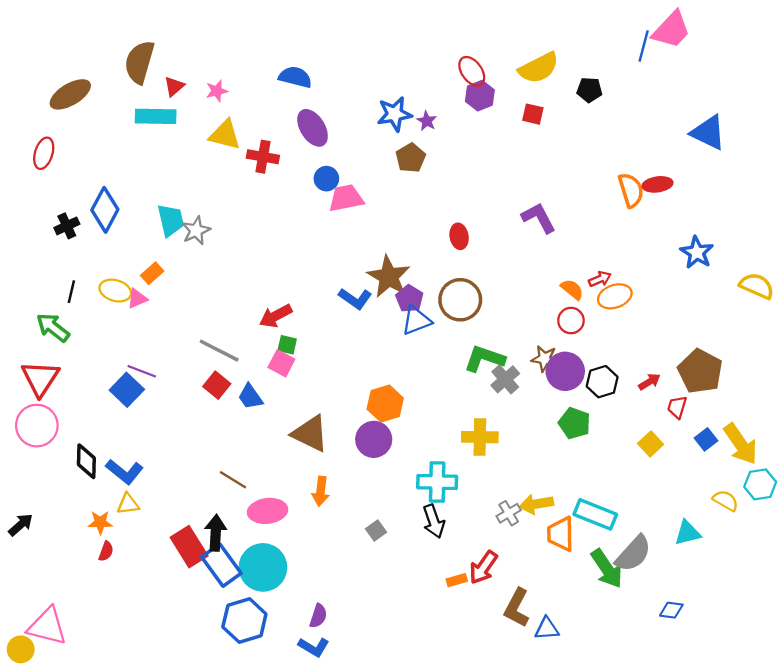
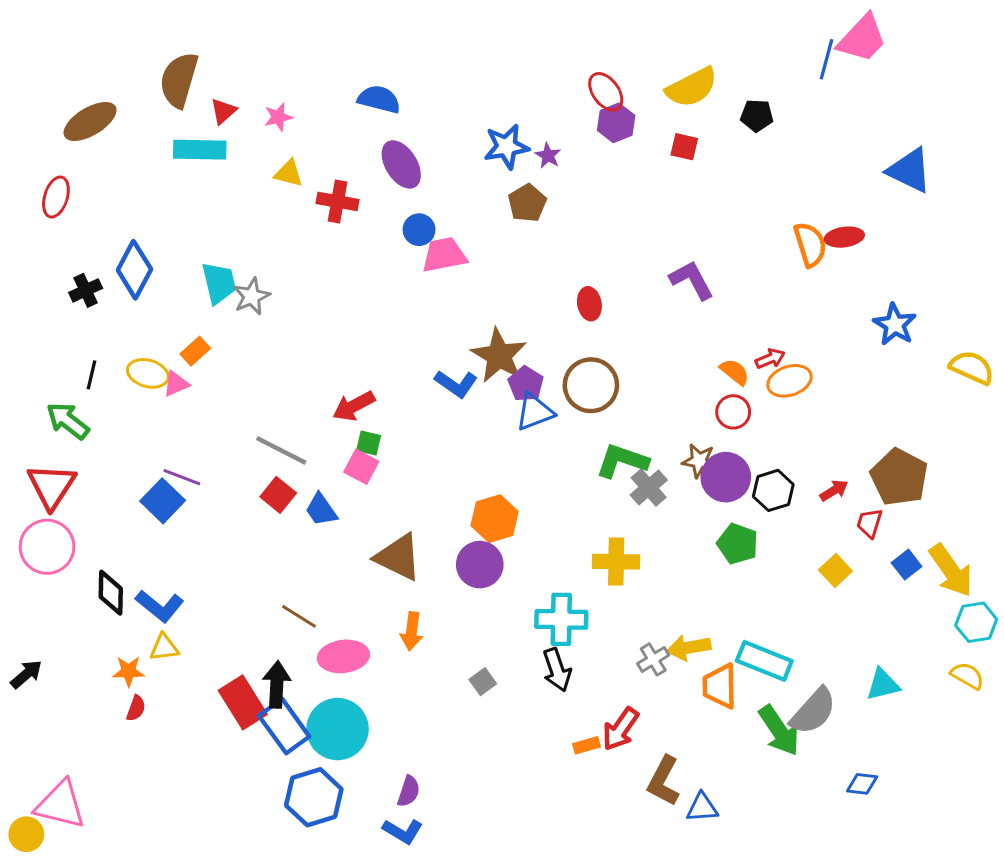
yellow triangle: (225, 135) -> (289, 173), size x0.7
yellow semicircle: (726, 501) -> (967, 676), moved

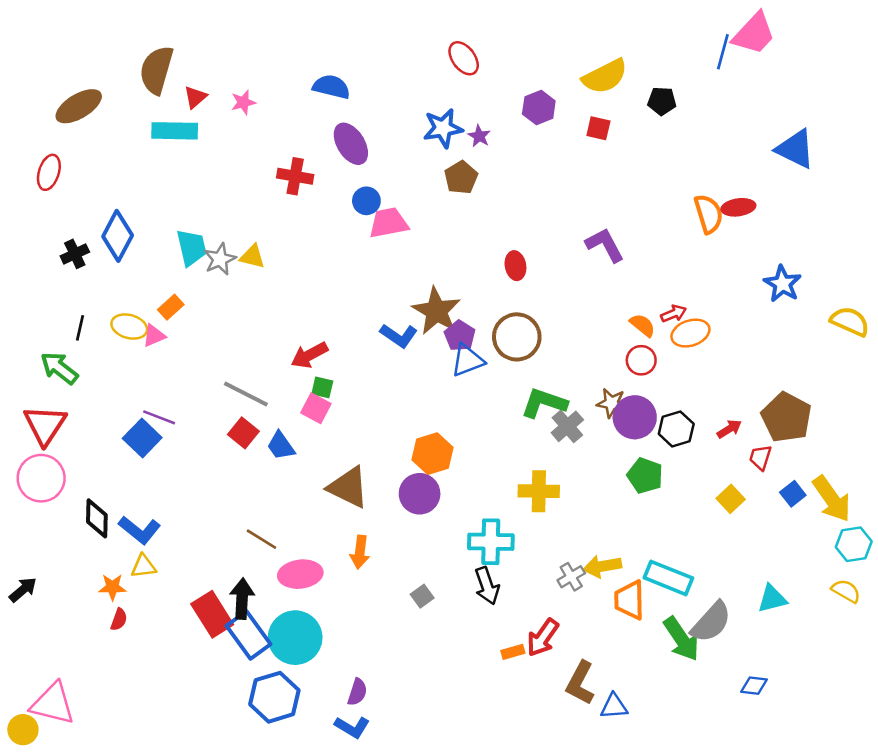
red ellipse: (606, 92) -> (464, 58), moved
yellow triangle: (289, 173) -> (252, 257), moved

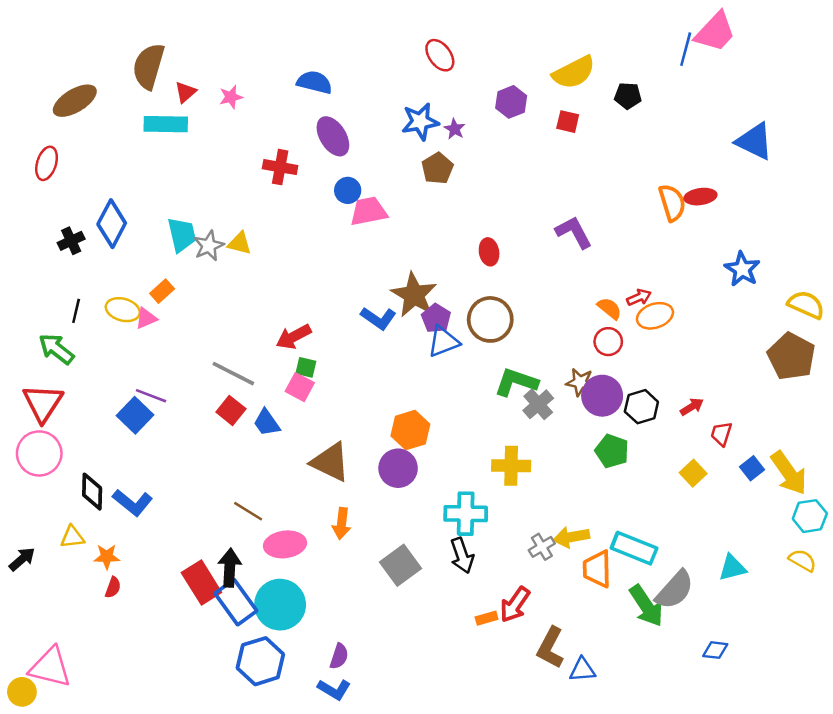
brown pentagon: (786, 417) -> (791, 356), moved
yellow triangle: (143, 566) -> (72, 537), moved
gray square: (422, 596) -> (401, 565), size x1.8

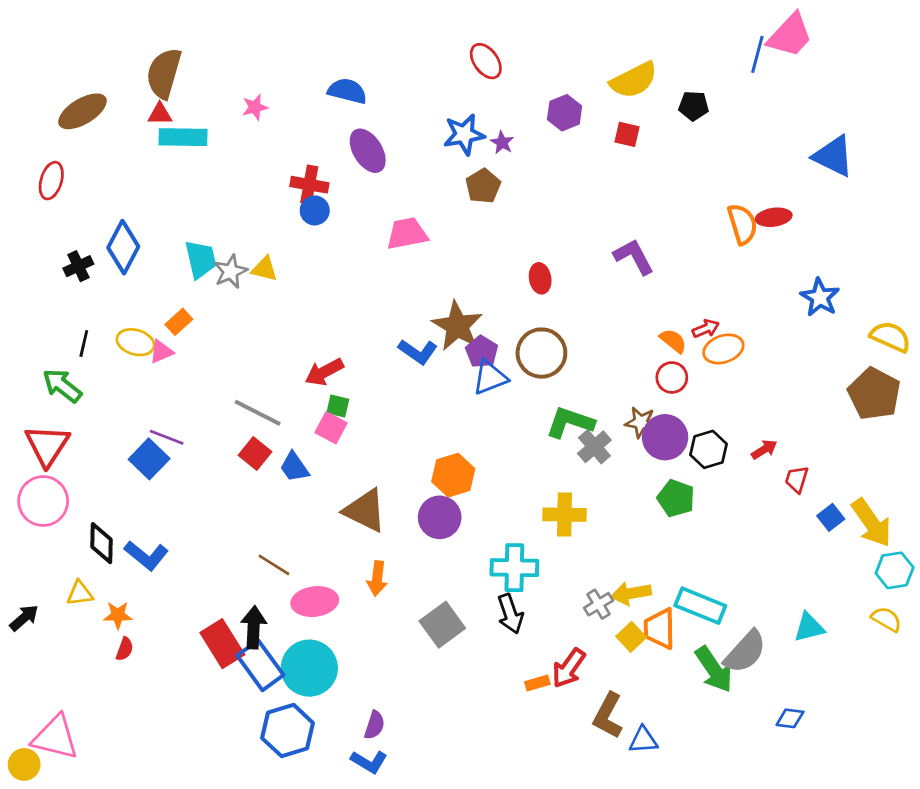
red triangle: (185, 92) -> (160, 114), moved, turned 40
blue circle: (348, 190) -> (315, 210), moved
yellow square: (693, 473) -> (631, 637), moved

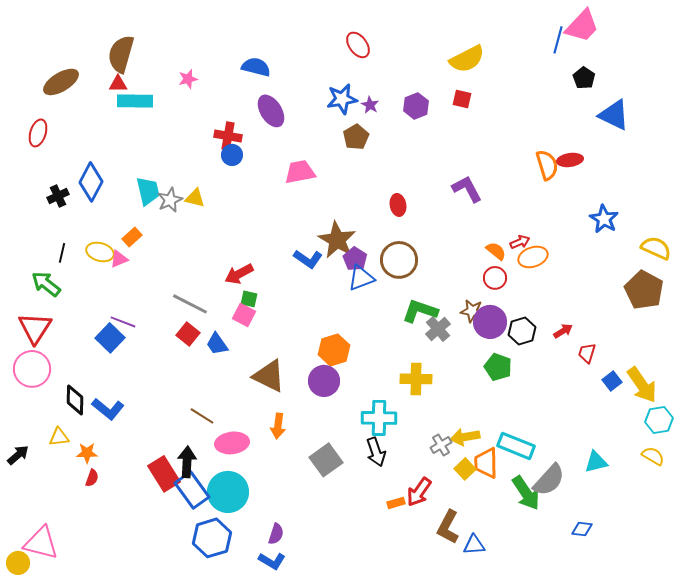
black pentagon: (694, 106) -> (584, 78), moved, turned 30
purple hexagon: (565, 113) -> (416, 106), moved

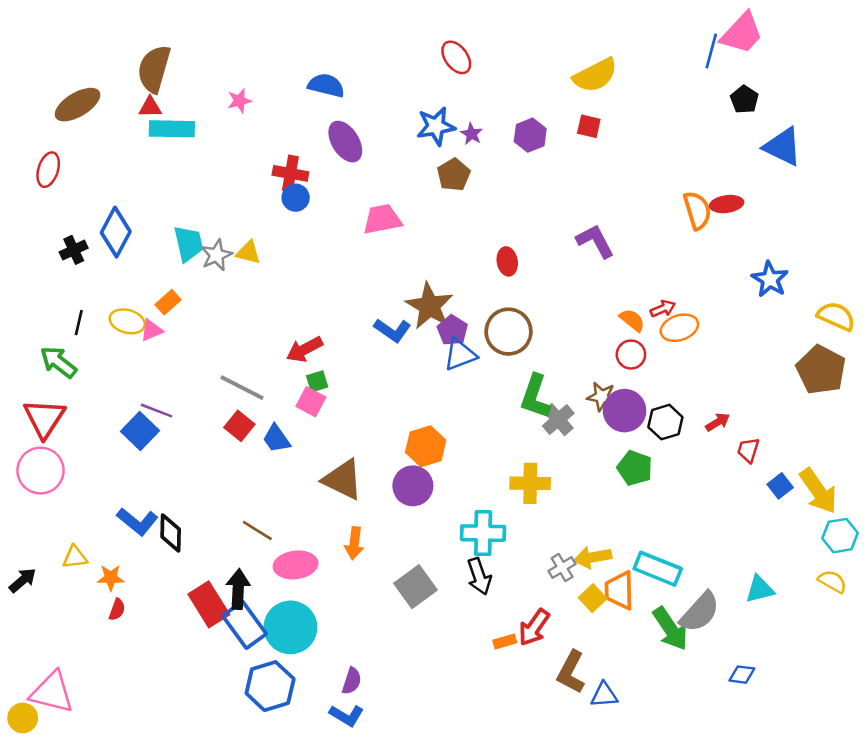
green square: (249, 299) -> (317, 381), turned -30
green L-shape: (420, 311) -> (535, 397), turned -90
black diamond: (75, 400) -> (171, 533), moved

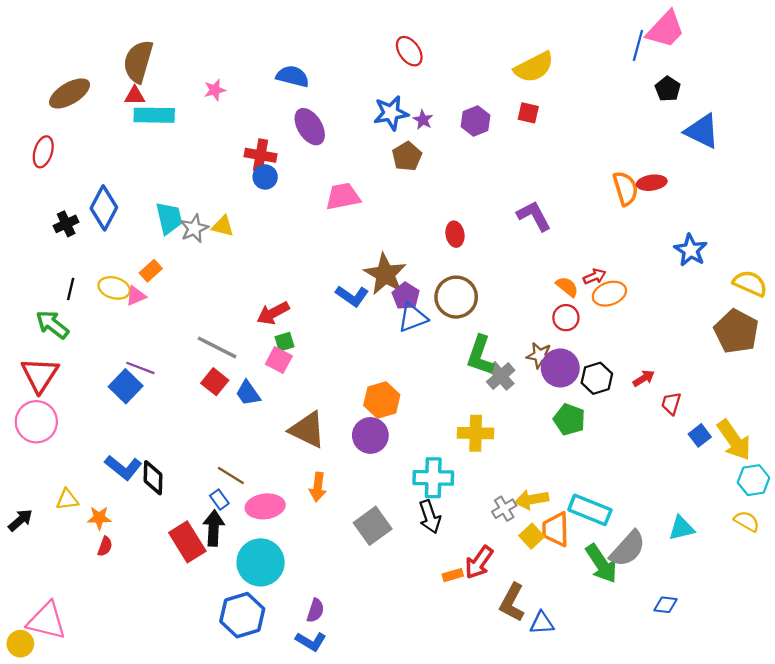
blue rectangle: (245, 625) -> (219, 500), moved, size x0.5

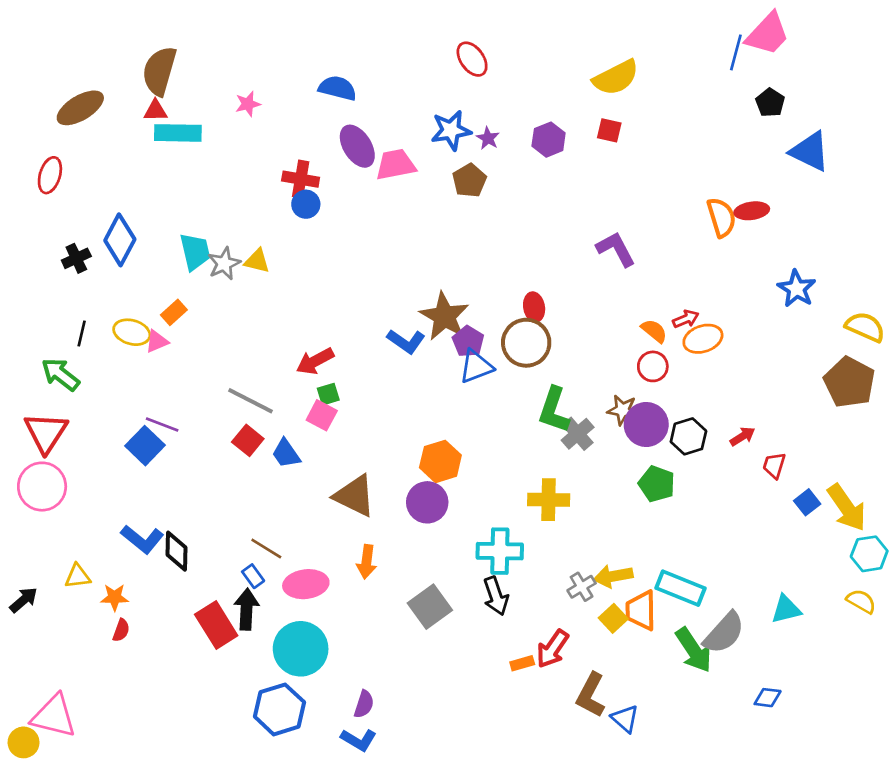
pink trapezoid: (343, 196) -> (396, 165), moved
red ellipse: (455, 234) -> (534, 307), moved
blue triangle: (542, 623) -> (625, 719), turned 45

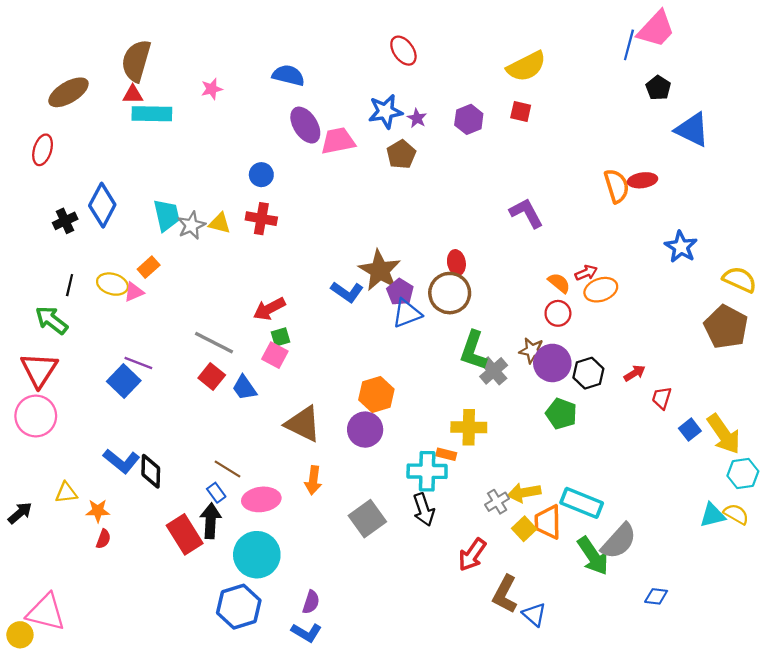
red cross: (301, 179) -> (261, 219), moved
cyan triangle: (786, 609) -> (712, 515), moved
orange rectangle: (522, 663) -> (446, 454), moved, turned 30

